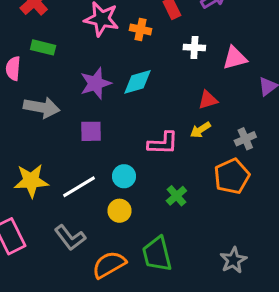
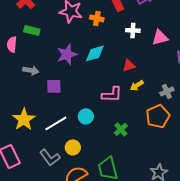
red triangle: (208, 100) -> (129, 65), moved
gray arrow: (42, 107) -> (31, 70), size x0.7
purple square: (91, 131) -> (54, 86), moved
yellow star: (31, 181) -> (24, 119), turned -30
yellow circle: (120, 211) -> (73, 147), moved

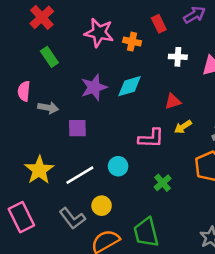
green rectangle: (32, 30) -> (49, 57), turned 42
pink semicircle: (12, 44) -> (24, 91), moved

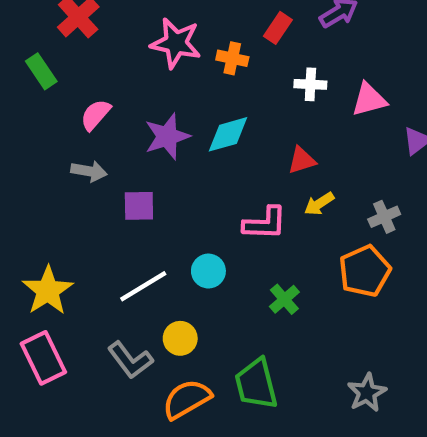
red rectangle: (159, 24) -> (278, 28), turned 60
green rectangle: (49, 57) -> (41, 71), moved
pink semicircle: (24, 91) -> (96, 115), moved, turned 36
yellow star: (39, 170) -> (48, 291), moved

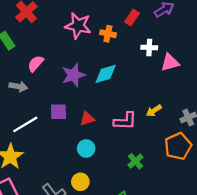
pink triangle: (369, 100) -> (170, 62), moved
red triangle: (302, 160) -> (87, 119), moved
gray arrow: (89, 171) -> (18, 87), moved
cyan circle: (208, 271) -> (86, 149), moved
white line: (143, 286) -> (25, 124), moved

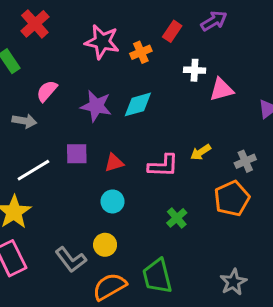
orange cross: (108, 34) -> (141, 52), turned -35
purple star: (73, 75) -> (96, 106), turned 30

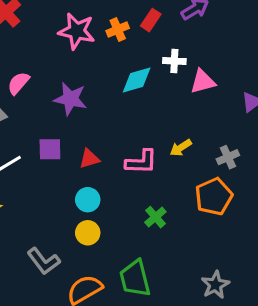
orange cross: (141, 52) -> (118, 30), moved
cyan diamond: (138, 104) -> (137, 80), moved
yellow circle: (105, 245) -> (88, 233), moved

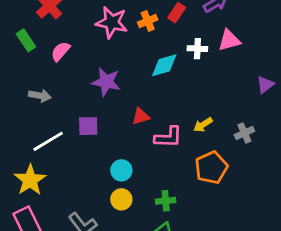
pink triangle: (203, 82) -> (229, 40), moved
pink semicircle: (18, 83) -> (61, 51), moved
red triangle: (89, 159) -> (141, 116), moved
orange pentagon: (214, 197) -> (211, 168), moved
green cross: (155, 217) -> (166, 201), moved, turned 36

